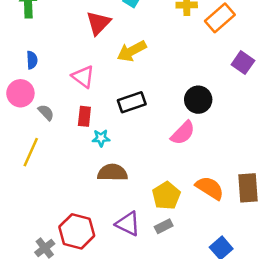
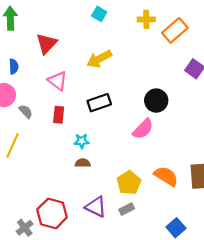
red triangle: (98, 23) -> (47, 44), moved
cyan star: (101, 138) -> (82, 141), moved
brown semicircle: (113, 173) -> (83, 163), size x0.6

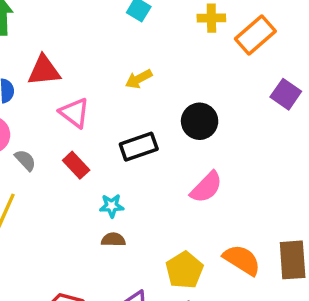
red triangle: (47, 44) -> (44, 70), moved, turned 40
yellow arrow: (99, 59) -> (139, 79), size x0.7
black circle: (156, 101) -> (200, 121), moved
red rectangle: (59, 115) -> (76, 165), turned -49

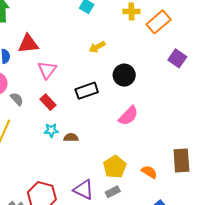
yellow arrow: (139, 79) -> (97, 47), moved
pink triangle: (74, 113) -> (47, 70), turned 30
cyan star: (112, 206) -> (51, 130), moved
brown semicircle: (113, 240) -> (71, 138), moved
orange semicircle: (242, 260) -> (149, 172), moved, size x0.7

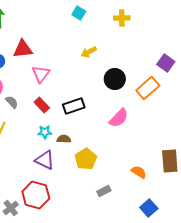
orange rectangle: (159, 22) -> (148, 88), moved
black rectangle: (87, 91) -> (74, 106), moved
yellow pentagon: (115, 167) -> (86, 159), moved
purple triangle: (84, 190) -> (45, 160), moved

